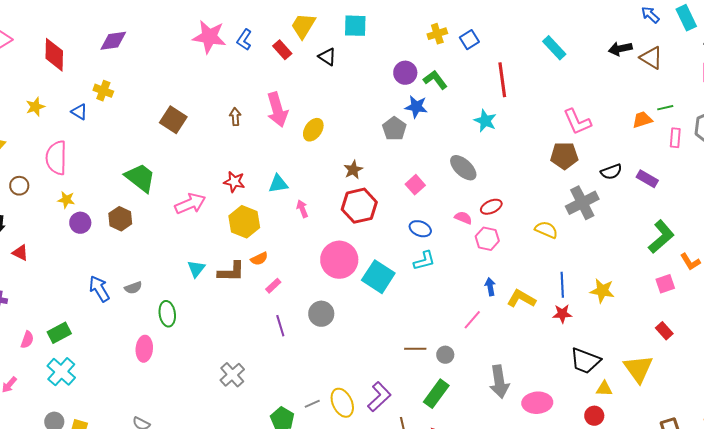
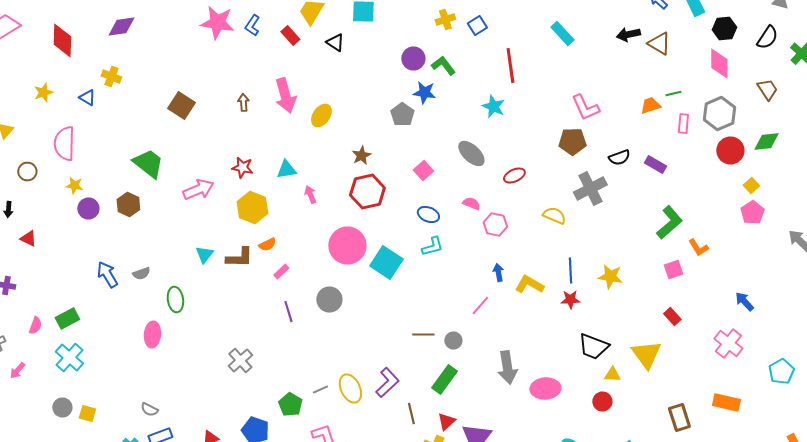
red ellipse: (491, 207) -> (514, 176), moved

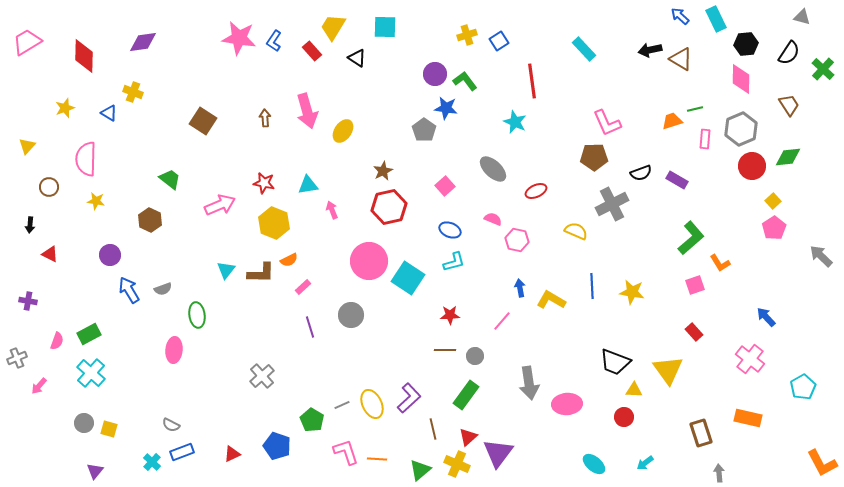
green trapezoid: (148, 164) -> (170, 179), size x0.7
purple circle: (88, 208) -> (110, 255), moved
red star: (570, 300) -> (450, 315), moved

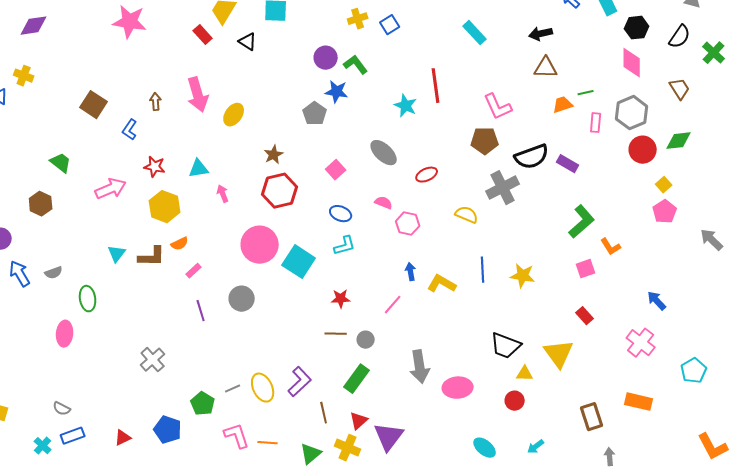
blue L-shape: (274, 41) -> (130, 130), moved
brown triangle: (681, 59) -> (546, 68), moved, turned -30
red line: (532, 81) -> (436, 86), moved
black semicircle: (641, 173) -> (532, 157), size x1.6

